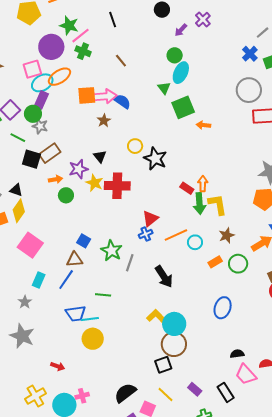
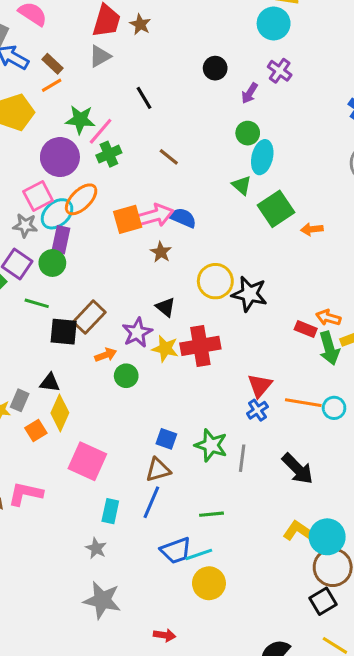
green cross: (83, 51) -> (109, 154), turned -35
gray star: (40, 126) -> (25, 225), moved
yellow circle: (135, 146) -> (215, 281), size x1.5
orange arrow: (203, 184) -> (328, 318), turned -63
orange line: (176, 235) -> (303, 403), turned 45

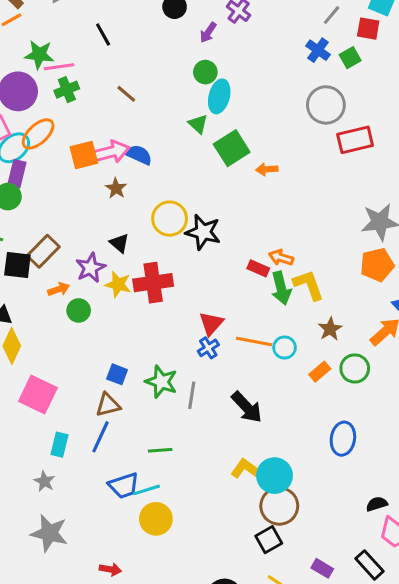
pink line: (101, 131) -> (59, 67), turned 40

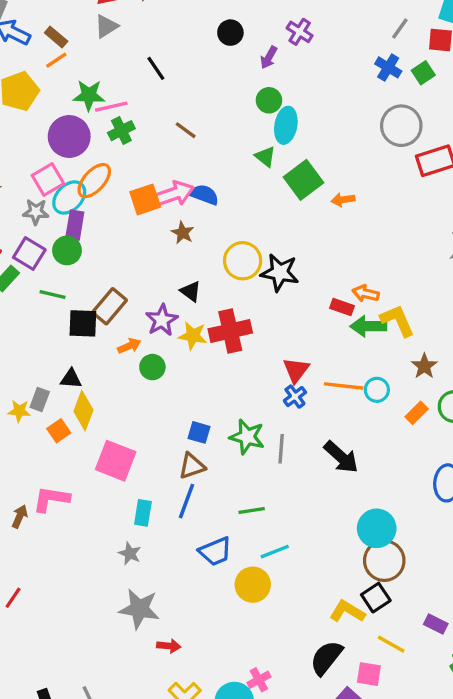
green arrow: (281, 288) -> (368, 326), turned 108
yellow L-shape: (247, 470) -> (347, 611), moved
cyan line: (147, 490) -> (275, 552), moved
red arrow: (110, 569) -> (169, 646), moved

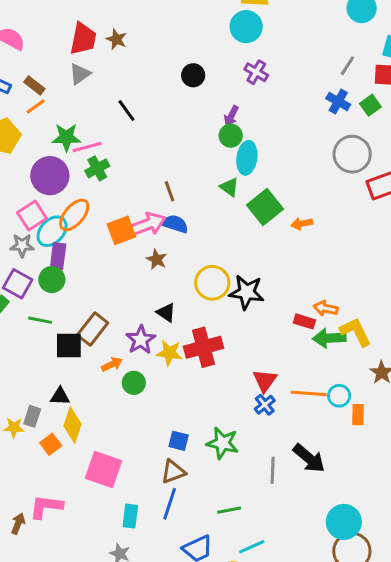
purple arrow: (269, 57) -> (231, 116), moved
brown line: (186, 130) -> (169, 191), moved, turned 36
orange rectangle: (417, 413) -> (358, 415), moved, turned -42
gray line: (281, 449) -> (273, 470), moved

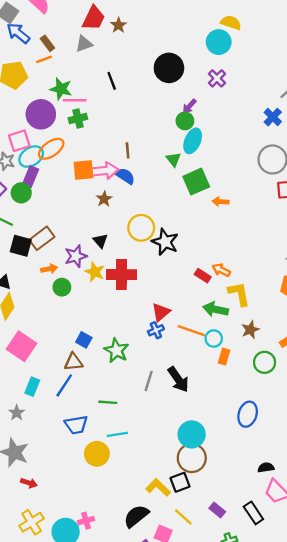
black circle: (193, 75) -> (169, 68), size x1.6
green arrow: (329, 338) -> (216, 309), moved

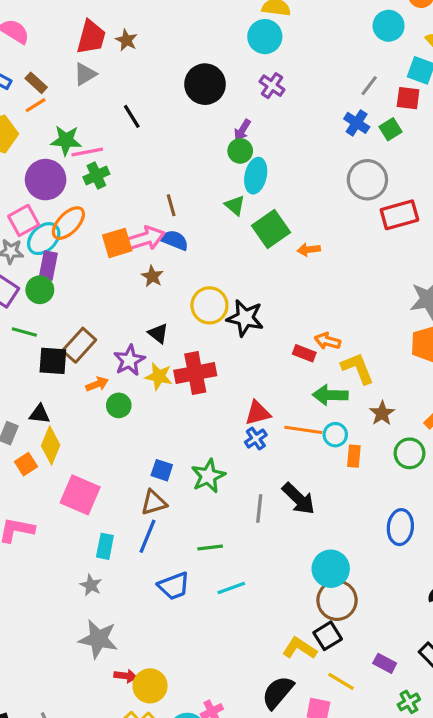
red triangle: (161, 312) -> (258, 413), turned 36
green star: (116, 350) -> (208, 476), turned 30
yellow circle: (97, 454) -> (150, 686), moved

